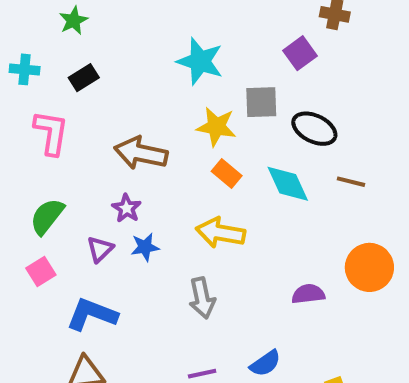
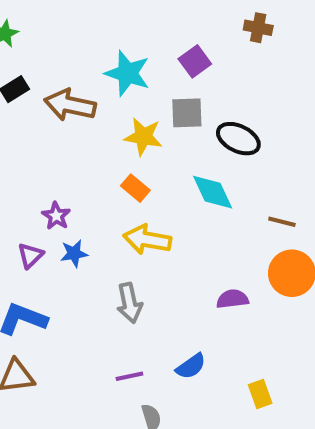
purple square: (300, 53) -> (195, 61), moved
brown arrow: (141, 153) -> (70, 105), moved
orange rectangle: (227, 174) -> (135, 188), moved
brown line: (351, 182) -> (282, 222), moved

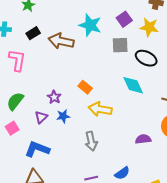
yellow star: (143, 137) -> (149, 27), moved
orange rectangle: (135, 188) -> (85, 87), moved

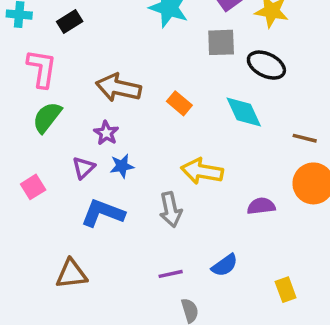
brown arrow: (61, 41) -> (118, 88), moved
orange rectangle: (85, 87) -> (179, 103), moved
green semicircle: (15, 101) -> (47, 117), moved
yellow arrow: (100, 109) -> (202, 171), moved
blue L-shape: (37, 149) -> (103, 213), moved

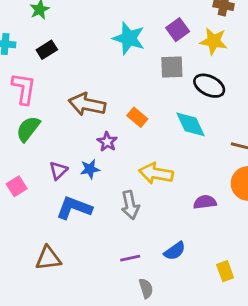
purple star: (106, 133) -> (107, 142), moved

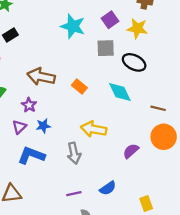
purple star: (107, 142) -> (29, 105), moved
purple semicircle: (205, 202) -> (131, 151), turned -35

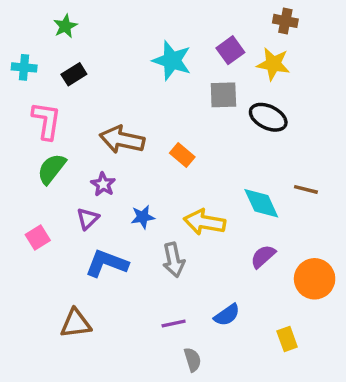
cyan diamond: (120, 92) -> (261, 203), moved
blue star: (43, 126) -> (143, 217), moved
orange circle: (164, 137) -> (315, 279), moved

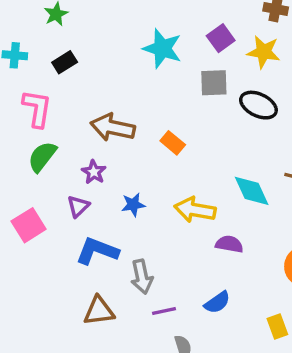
pink square: (38, 238) -> (29, 225), size x1.4
purple semicircle: (263, 256) -> (229, 244), moved, turned 52
gray arrow: (174, 260) -> (142, 277), moved
brown triangle: (76, 324) -> (99, 311), moved

